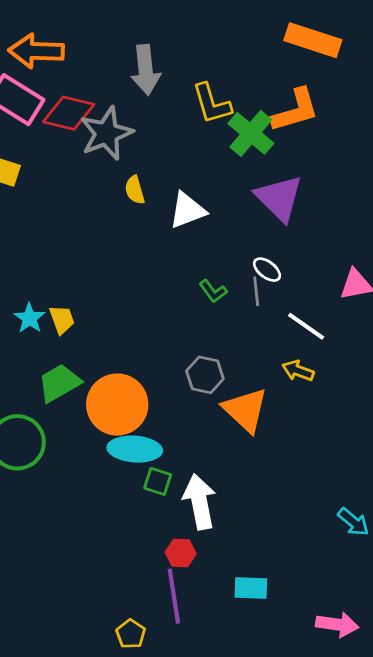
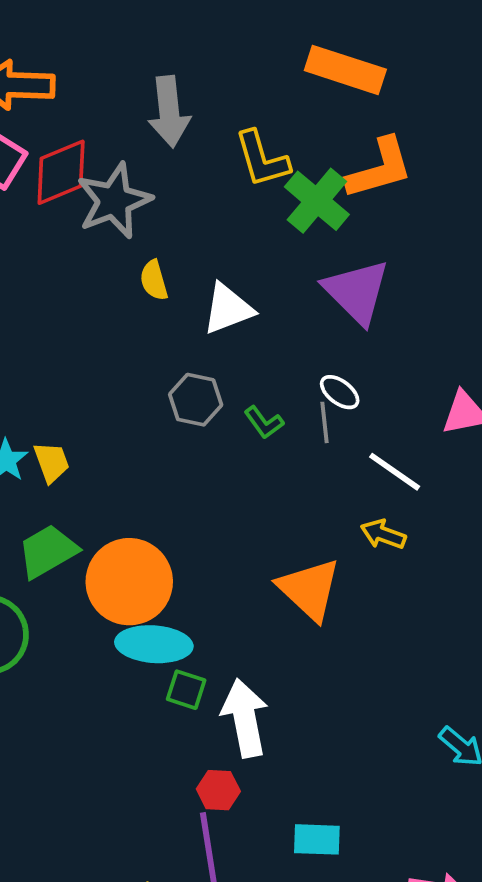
orange rectangle: (313, 40) -> (345, 70), moved
red diamond: (69, 113) -> (61, 172), turned -36
gray hexagon: (205, 375) -> (196, 400), moved

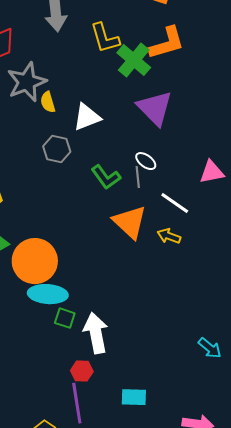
gray star: (114, 201) -> (27, 82), moved
gray hexagon: (196, 400) -> (57, 149), moved
green L-shape: (264, 422) -> (106, 177), size x1.4
orange triangle: (309, 589) -> (130, 222), moved

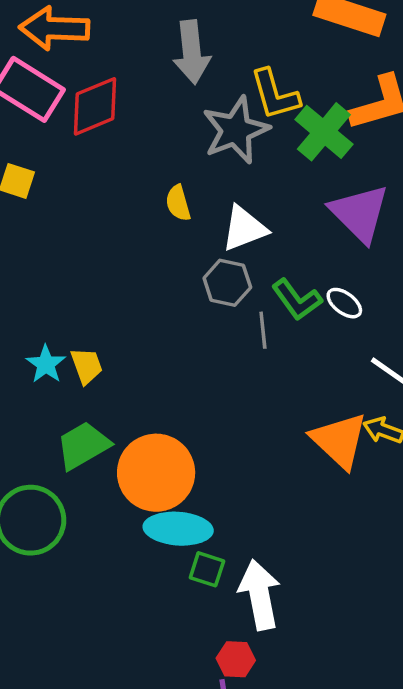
gray star: (27, 82) -> (236, 130), moved
gray hexagon: (57, 149) -> (227, 283), moved
green L-shape: (106, 177) -> (297, 300), moved
gray line: (138, 177) -> (263, 330), moved
orange triangle: (130, 222) -> (339, 440), moved

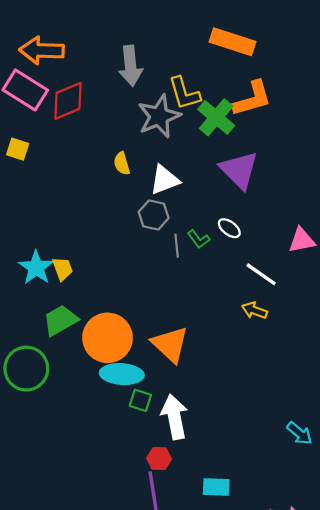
green L-shape: (297, 300) -> (199, 239), moved, size x0.7
cyan star: (46, 364) -> (36, 268), size x1.4
orange triangle: (339, 440) -> (170, 344), moved

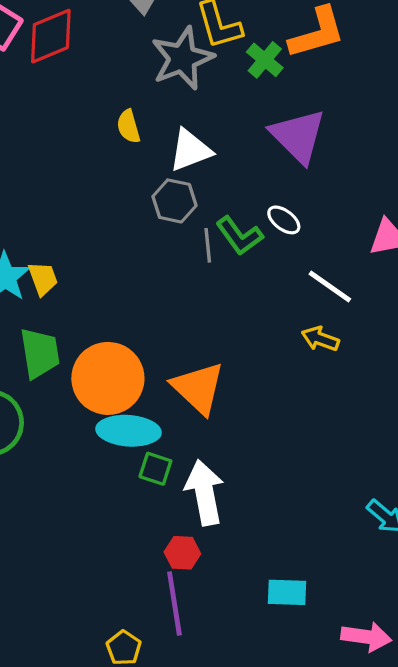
green cross: (216, 117) -> (265, 60), size x0.7
green L-shape: (199, 239) -> (239, 236), size x1.4
green trapezoid: (60, 320) -> (40, 353), turned 111
cyan rectangle: (216, 487) -> (287, 592), moved

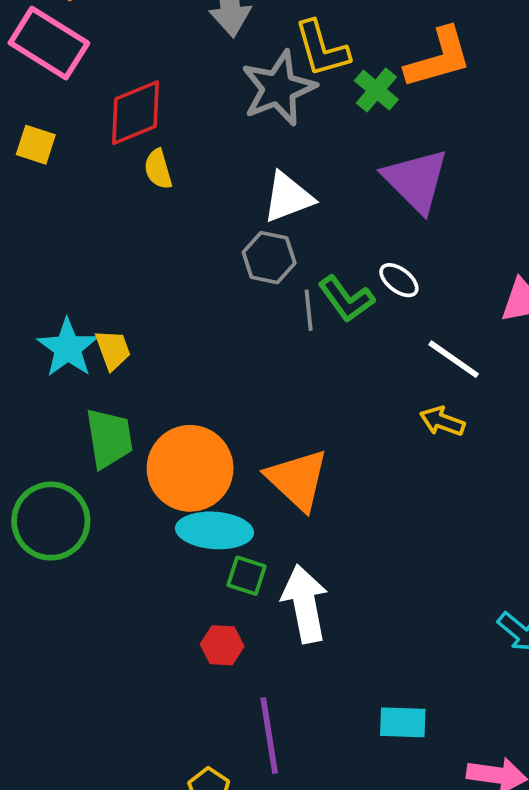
red diamond: (51, 36) -> (135, 113), moved
yellow semicircle: (129, 126) -> (158, 169), moved
red hexagon: (182, 553) -> (222, 645), moved

